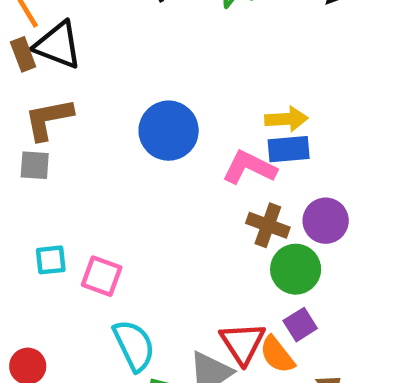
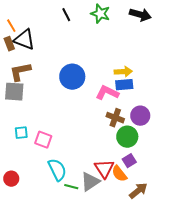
gray square: (35, 165) -> (14, 92), size x1.5

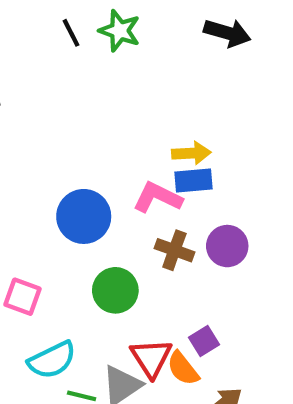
green star: (100, 14) -> (120, 31), moved
blue circle: (72, 77) -> (84, 216), moved
green circle: (127, 137) -> (115, 290), moved
cyan semicircle: (57, 170) -> (52, 360), turned 90

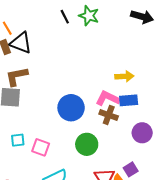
blue rectangle: (193, 181) -> (129, 100), moved
purple circle: (227, 246) -> (142, 133), moved
brown cross: (174, 250) -> (109, 115), moved

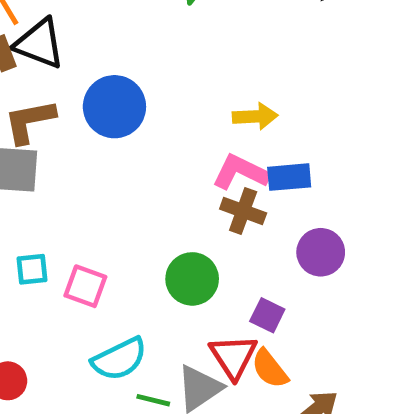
yellow arrow: (124, 76) -> (255, 116), moved
blue circle: (71, 108) -> (114, 107), moved
purple square: (131, 169) -> (267, 315), moved, turned -32

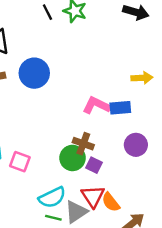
yellow arrow: (255, 116) -> (142, 78), moved
brown cross: (243, 211) -> (83, 144), moved
purple square: (267, 315) -> (94, 165), moved
cyan semicircle: (119, 359) -> (52, 197), moved

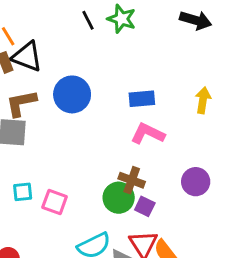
yellow arrow: (142, 78) -> (203, 100), turned -78
blue rectangle: (120, 108) -> (142, 99), moved

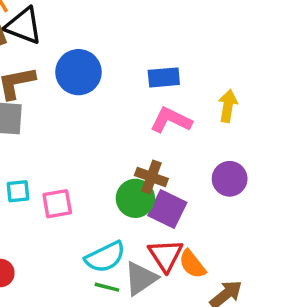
yellow arrow: (203, 100) -> (228, 106), moved
pink square: (55, 202) -> (57, 204), turned -30
purple square: (145, 206) -> (167, 209), size x1.5

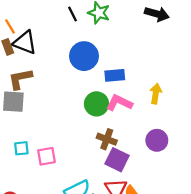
blue circle: (78, 72) -> (84, 56), moved
green circle: (135, 198) -> (97, 104), moved

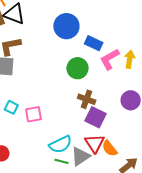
blue rectangle: (115, 75) -> (94, 43), turned 30
pink L-shape: (119, 103) -> (110, 59), moved, turned -55
cyan square: (21, 148) -> (11, 107), turned 32

